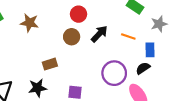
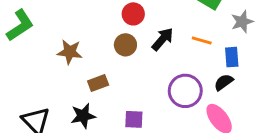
brown star: (29, 23) -> (70, 52), moved

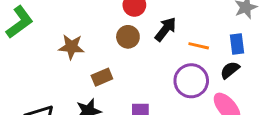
orange line: (202, 41) -> (199, 46), moved

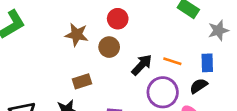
black arrow: (166, 29) -> (142, 65), moved
brown star: (71, 47) -> (77, 35), moved

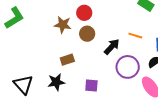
red circle: (118, 19) -> (84, 13), moved
orange line: (172, 61) -> (135, 36), moved

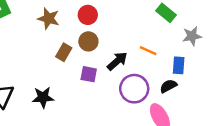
brown star: (63, 25) -> (49, 18), moved
brown rectangle: (67, 60) -> (64, 52), moved, turned -48
purple square: (91, 86) -> (89, 74), moved

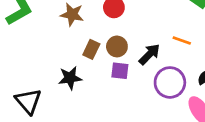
brown circle: (88, 41) -> (117, 46), moved
black star: (43, 97) -> (70, 78), moved

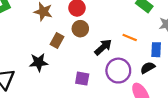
brown circle: (117, 46) -> (80, 29), moved
purple square: (120, 71) -> (82, 79), moved

